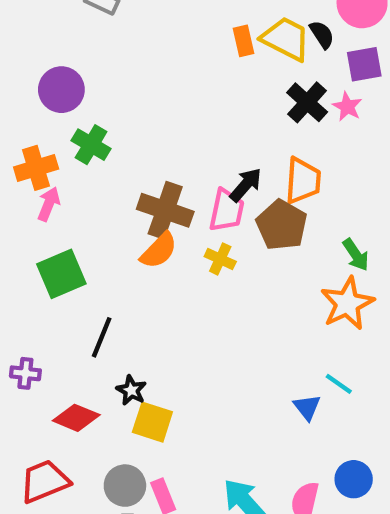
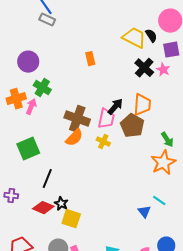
orange rectangle: (244, 41) -> (90, 59), moved
pink arrow: (49, 204) -> (31, 107), moved
red diamond: (76, 418) -> (43, 208), moved

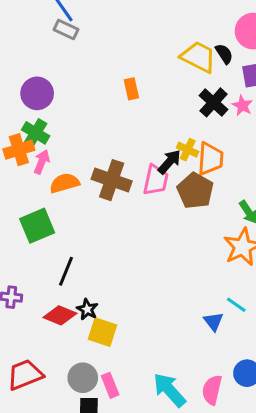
green cross: (42, 88) -> (36, 133), moved
orange semicircle: (74, 138) -> (64, 183), moved, turned -150
yellow cross: (103, 142) -> (188, 150), moved

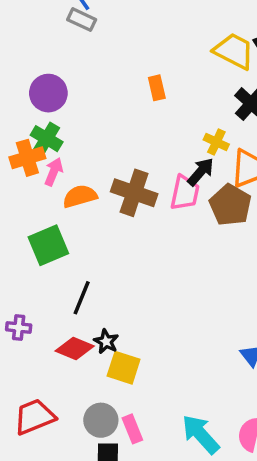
yellow cross: (188, 150) -> (216, 142), moved

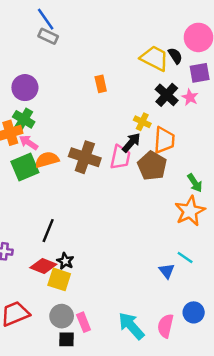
pink arrow: (54, 172) -> (29, 143), turned -78
green square: (48, 245) -> (25, 167), moved
yellow square: (124, 368) -> (59, 279), moved

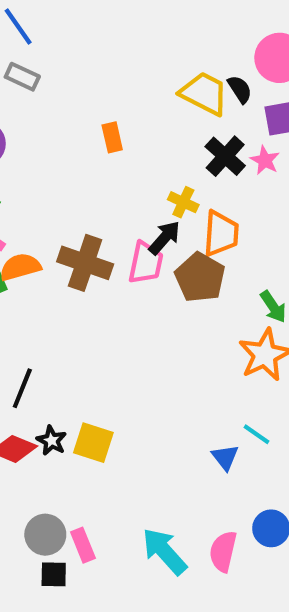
gray rectangle: (48, 36) -> (22, 77), moved
yellow square: (59, 279) -> (93, 443), moved

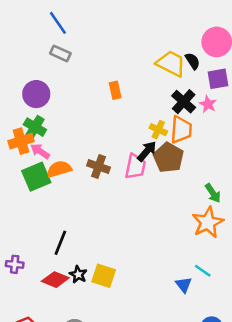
orange trapezoid: (221, 234) -> (181, 130), moved
brown cross: (85, 263) -> (99, 166), size x0.7
brown pentagon: (200, 277) -> (168, 158), moved

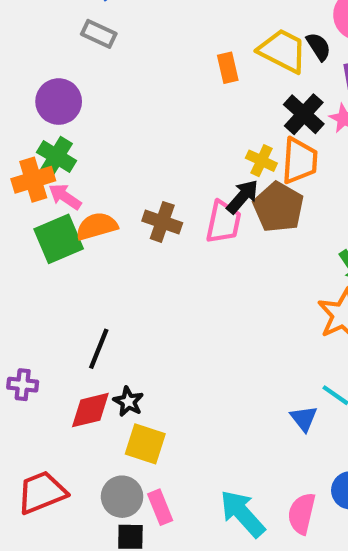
orange rectangle: (115, 90) -> (228, 68), moved
yellow square: (104, 276) -> (145, 444), moved
red diamond: (55, 280) -> (90, 410), turned -36

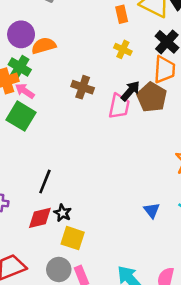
yellow cross: (261, 161) -> (123, 49), moved
brown cross: (162, 222) -> (83, 87), moved
orange semicircle: (97, 226) -> (44, 46), moved
green square: (59, 239) -> (21, 116), turned -36
blue triangle: (304, 418) -> (152, 210), moved

